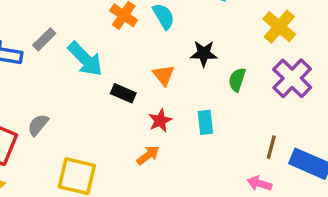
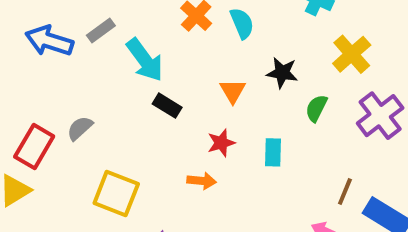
yellow cross: (279, 27) -> (352, 54), moved
black rectangle: (123, 93) -> (167, 106), moved
orange arrow: (148, 155) -> (202, 181), turned 35

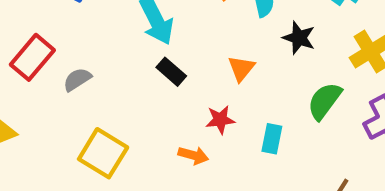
black star: (282, 73) -> (299, 38), moved
green semicircle: (316, 108) -> (324, 101), size x1.4
red rectangle: (34, 146) -> (32, 57), moved

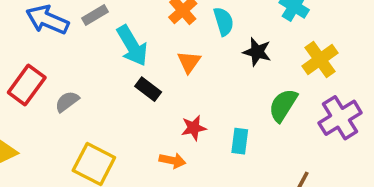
orange triangle: (241, 68) -> (189, 62), moved

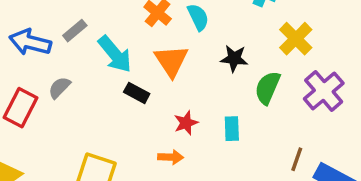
black star: (257, 52) -> (234, 58), moved
orange triangle: (189, 62) -> (171, 61), size x1.5
gray semicircle: (67, 102) -> (59, 88), moved

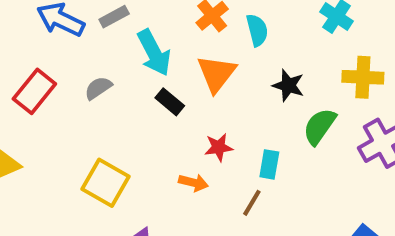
yellow cross: (296, 39) -> (363, 77), turned 36
gray semicircle: (59, 88) -> (98, 88), moved
brown line: (297, 159) -> (252, 203), moved

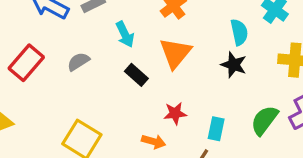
cyan semicircle: (257, 30) -> (239, 32), moved
cyan arrow: (154, 53) -> (125, 34), size x0.7
green semicircle: (319, 126) -> (264, 120), moved

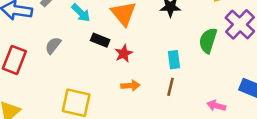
red star: (175, 113) -> (124, 53), moved

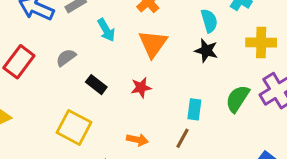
black rectangle: (100, 40) -> (96, 85), moved
orange arrow: (130, 86) -> (137, 140), moved

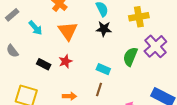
gray semicircle: (66, 58) -> (12, 51), turned -80
black rectangle: (96, 85) -> (44, 64), moved
cyan rectangle: (194, 109) -> (103, 69), turned -64

